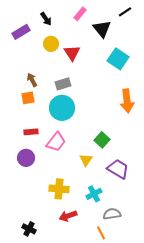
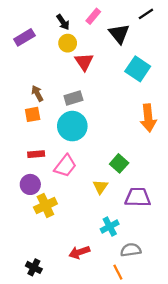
black arrow: (46, 19) -> (63, 22), moved
yellow circle: (51, 44) -> (68, 43), moved
purple trapezoid: (118, 169) -> (138, 197), turned -30
yellow cross: (59, 189) -> (45, 206), moved, turned -30

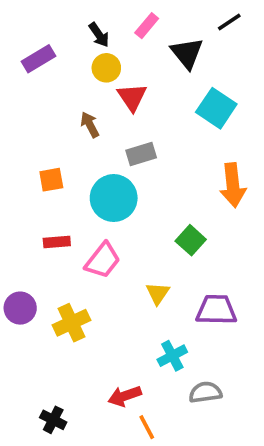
brown arrow: (37, 93) -> (90, 125), moved
gray rectangle: (73, 98) -> (141, 154), moved
green square: (119, 163) -> (191, 240), moved
purple circle: (30, 184) -> (20, 308), moved
orange line: (118, 272) -> (147, 427), moved

